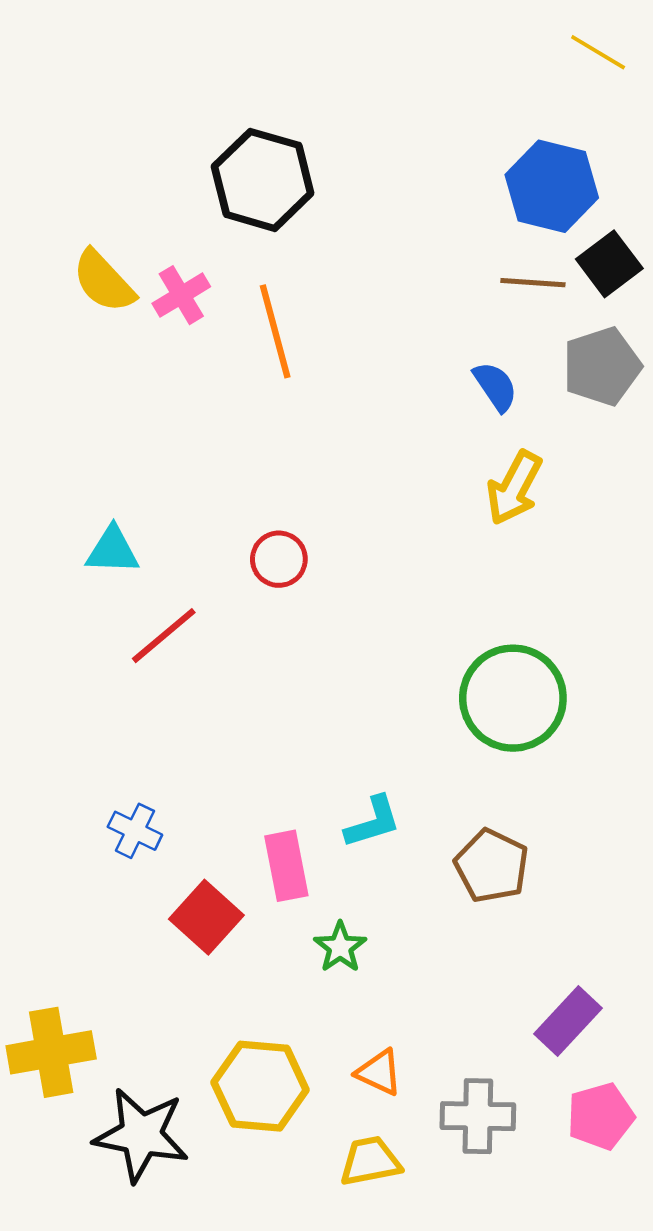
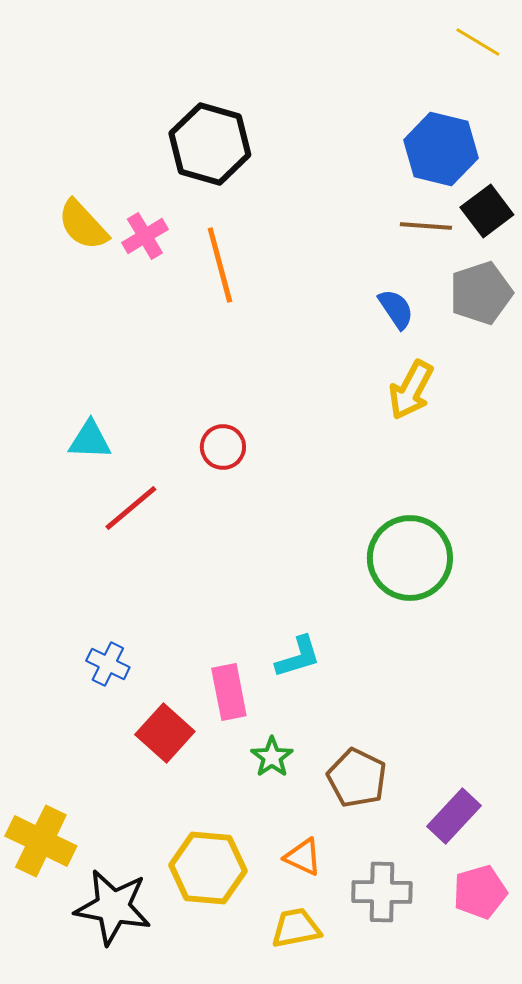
brown pentagon: (492, 866) -> (357, 778), moved
yellow cross: (51, 1052) -> (41, 841), turned 36

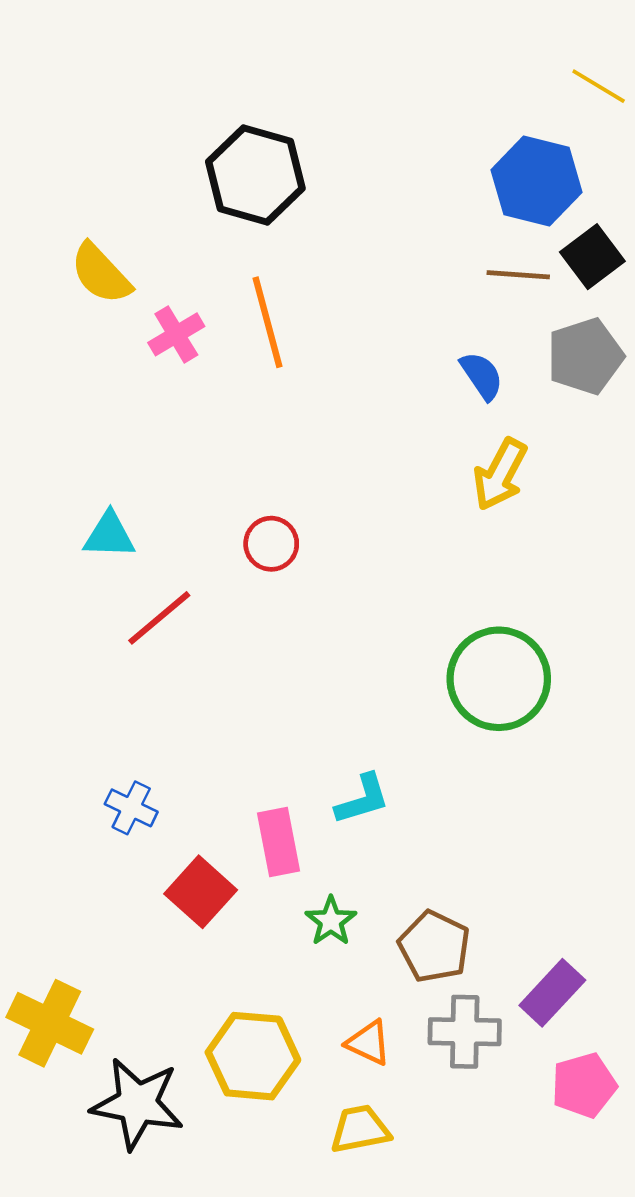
yellow line: (478, 42) -> (599, 86), moved
pink cross: (145, 236) -> (176, 334), moved
gray cross: (382, 892) -> (465, 1032), moved

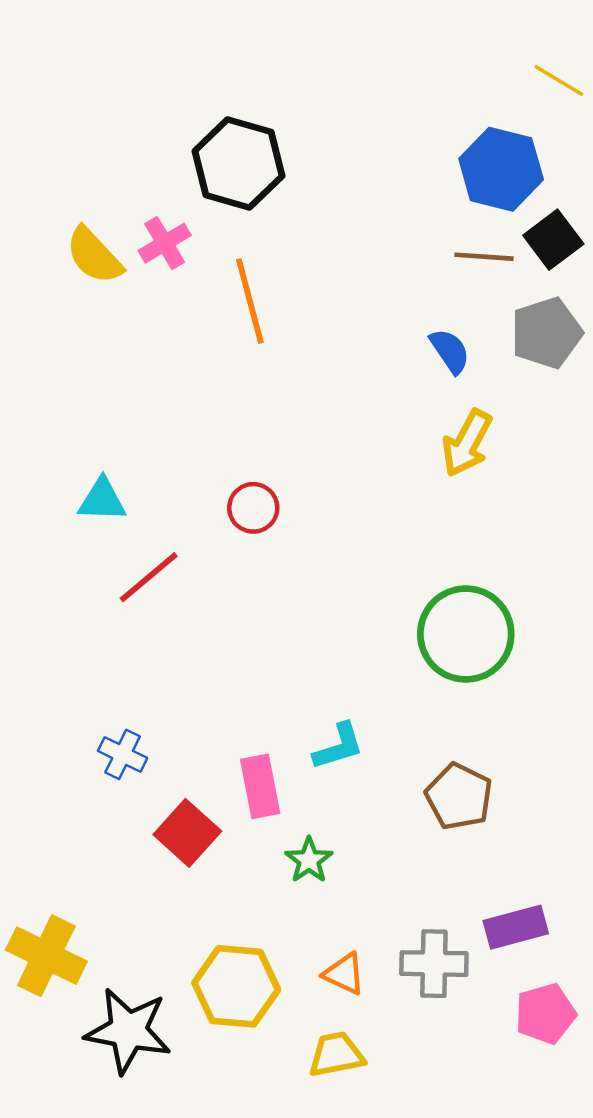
pink cross: (176, 334) -> (165, 243), moved
brown pentagon: (434, 947) -> (459, 797), moved
purple rectangle: (552, 993) -> (516, 927), turned 32

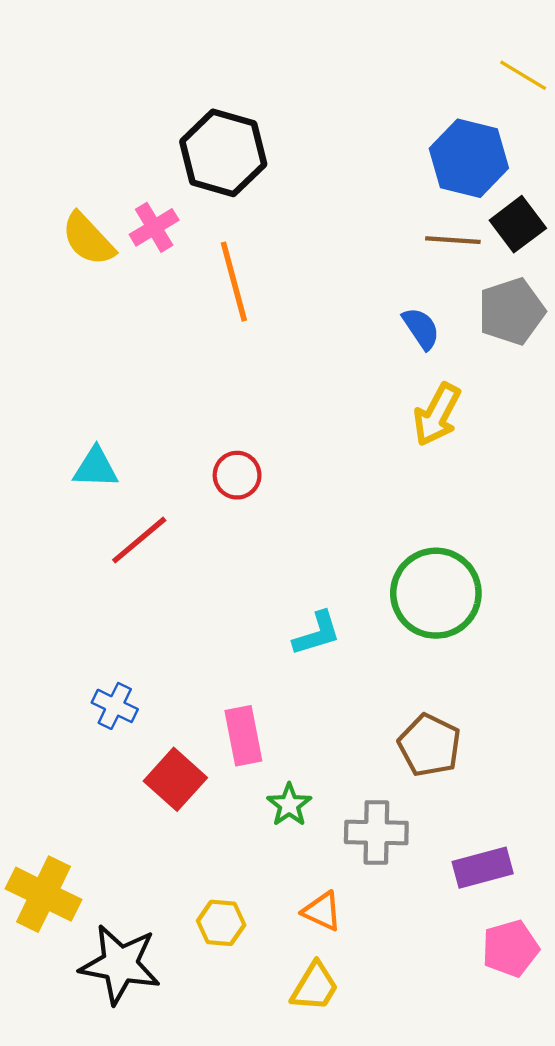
cyan L-shape: (338, 747) -> (317, 634), moved
gray cross: (434, 964) -> (376, 832), moved
yellow hexagon: (236, 986) -> (221, 923), size x0.6
yellow trapezoid: (336, 1055) -> (315, 987), turned 132

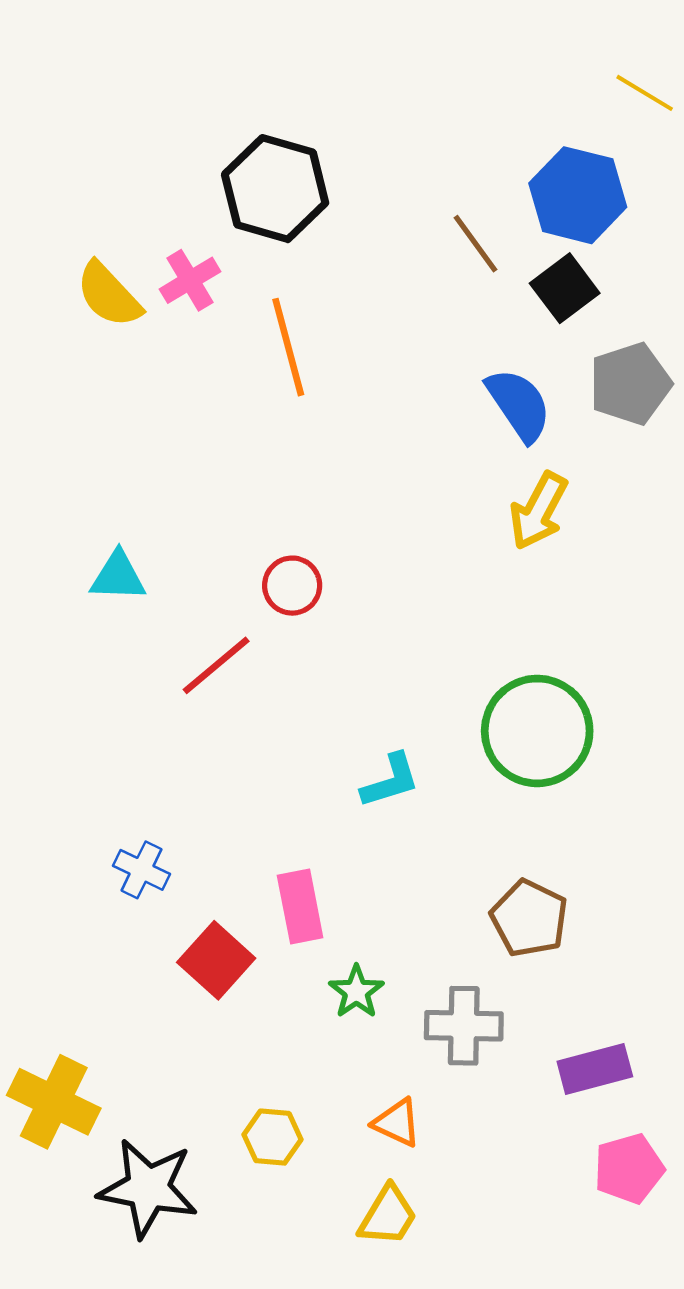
black square: (518, 224) -> (565, 288), moved
brown line: (453, 240) -> (476, 244), moved, turned 50
blue semicircle: (421, 328) -> (519, 405), size x1.4
red line: (139, 540) -> (216, 665), moved

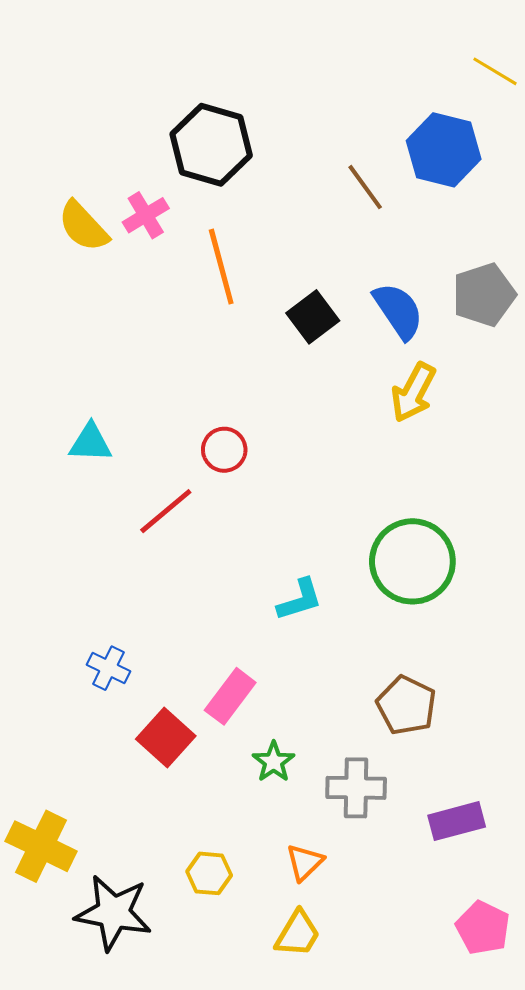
black square: (565, 288) -> (313, 317), moved
pink rectangle: (300, 907) -> (230, 696), turned 48
orange triangle: (397, 1123) -> (305, 862), turned 51
pink pentagon: (629, 1169) -> (483, 928), moved, turned -30

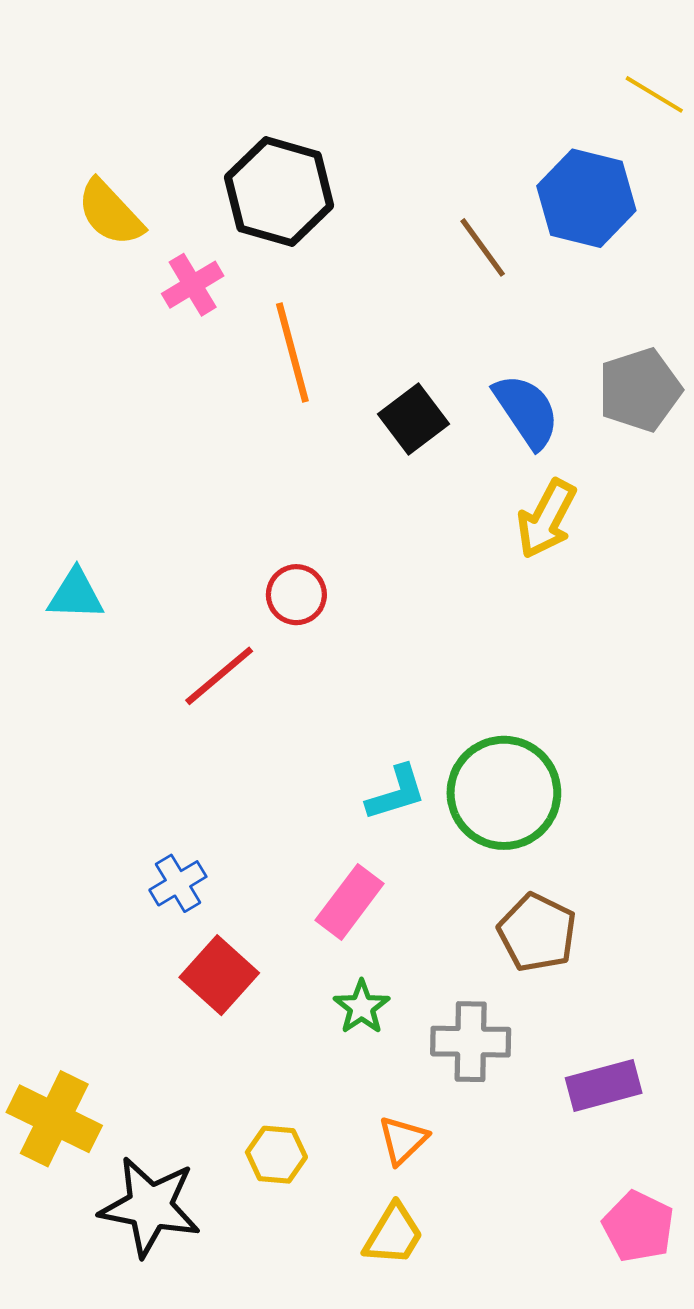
yellow semicircle: (83, 226) -> (110, 213), moved
cyan triangle: (90, 443) -> (76, 595), moved
green circle: (412, 561) -> (504, 793), moved
blue cross: (108, 668) -> (178, 883), moved, turned 33
pink rectangle: (230, 696) -> (350, 902), moved

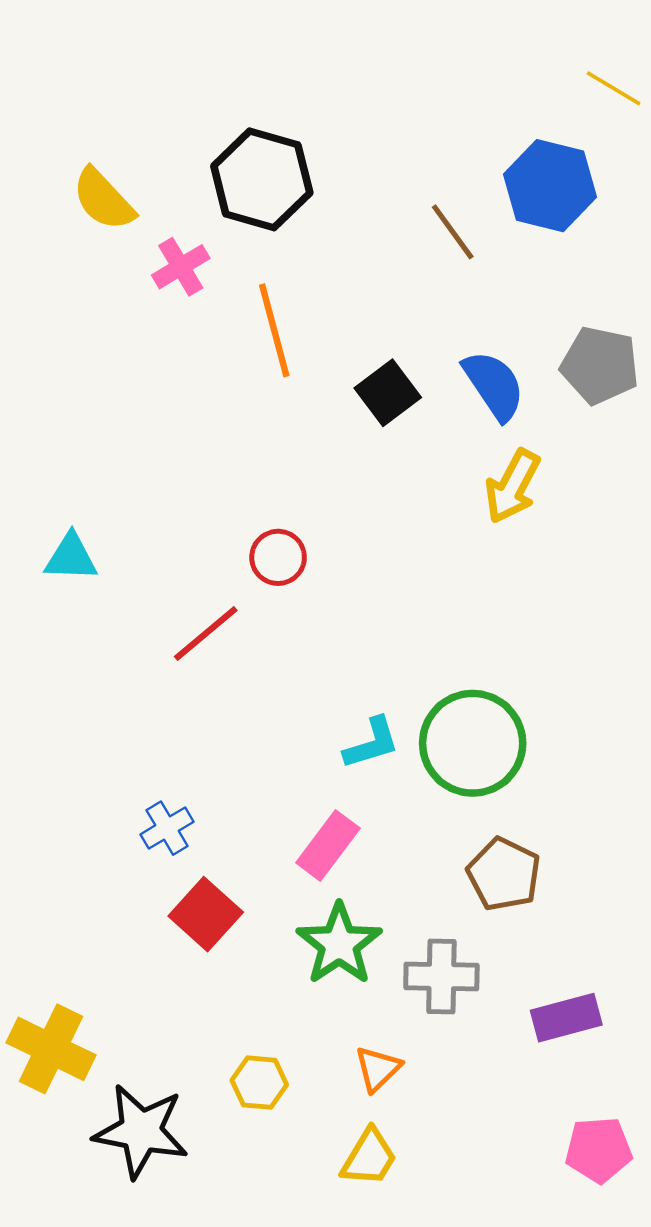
gray pentagon: (640, 390) -> (600, 365), turned 30
green star: (362, 1007) -> (339, 944), size x1.6
pink pentagon: (638, 1227) -> (599, 1150), turned -30

